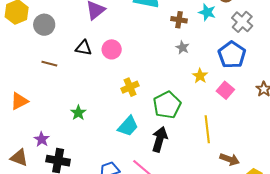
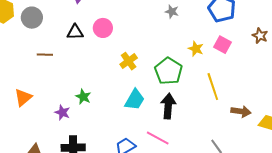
yellow star: (200, 76) -> (196, 49), moved
purple star: (42, 139) -> (62, 112), moved

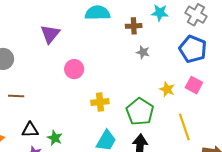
black triangle: (75, 32) -> (30, 130), moved
yellow cross: (129, 61) -> (100, 102), turned 30

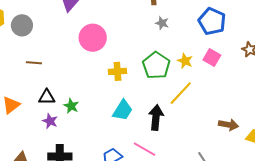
pink circle: (74, 69) -> (93, 38), size x1.4
green pentagon: (140, 112) -> (156, 65), moved
yellow line: (184, 127) -> (181, 93), moved, turned 60

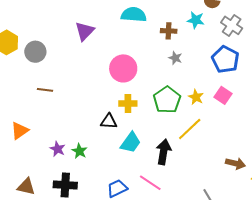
pink circle: (93, 38) -> (123, 68), moved
black triangle: (47, 97) -> (109, 121), moved
green star: (71, 106) -> (80, 151), moved

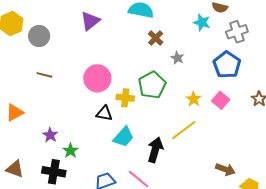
gray cross: (232, 25) -> (237, 32), turned 30
brown cross: (169, 31) -> (156, 38), moved, turned 35
pink circle: (123, 68) -> (97, 78), moved
green pentagon: (167, 100) -> (152, 85), moved
green star: (80, 151) -> (71, 151), moved

